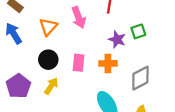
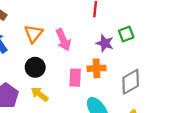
pink arrow: (79, 17) -> (63, 40), moved
pink rectangle: (79, 63) -> (75, 78), moved
yellow arrow: (51, 86) -> (40, 94), turned -84

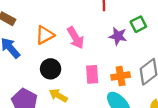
orange triangle: (34, 34) -> (45, 35), turned 30
orange cross: (97, 68) -> (121, 76), moved

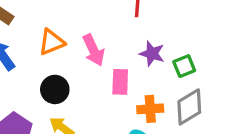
green square: (138, 24) -> (184, 66), moved
pink rectangle: (92, 74) -> (120, 82), moved

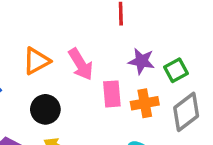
orange cross: (150, 109) -> (145, 103), moved

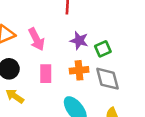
pink rectangle: (112, 94) -> (46, 74), moved
gray diamond: (186, 112) -> (107, 79), turned -72

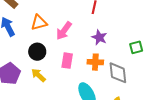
pink arrow: (36, 39) -> (64, 31), turned 54
green square: (103, 49) -> (136, 47), moved

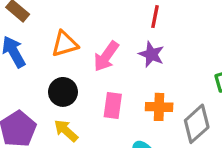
purple star: (99, 37) -> (151, 54), moved
gray diamond: (118, 73) -> (197, 124), turned 55

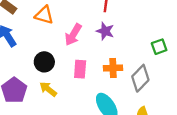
orange triangle: (65, 44) -> (44, 15), moved, turned 36

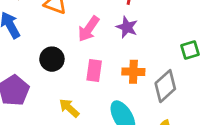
yellow arrow: (48, 89) -> (69, 108), moved

